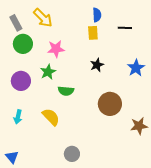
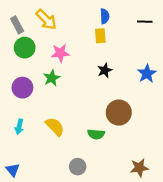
black line: (125, 28) -> (145, 22), moved
green semicircle: (66, 91) -> (96, 134), moved
brown star: (139, 126) -> (139, 168), moved

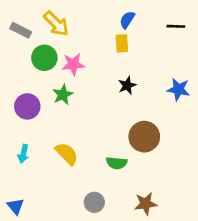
blue semicircle: (105, 16) -> (127, 20), turned -144
gray rectangle: (17, 25) -> (21, 30), turned -35
green circle: (25, 48) -> (44, 58), moved
blue star: (147, 74) -> (178, 89), turned -30
brown star: (139, 168) -> (146, 204), moved

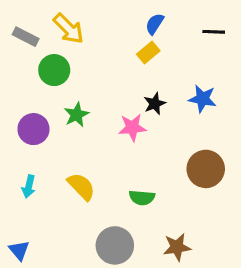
yellow rectangle: (122, 43) -> (148, 53), turned 54
pink star: (73, 64) -> (132, 127), moved
blue star: (178, 89) -> (203, 99), moved
brown circle: (144, 137) -> (206, 169), moved
gray circle: (94, 202) -> (115, 245), size x1.5

